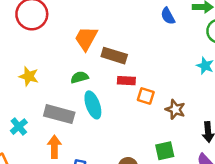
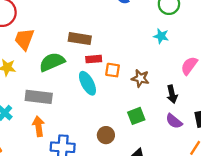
orange trapezoid: (86, 38) -> (24, 39), moved
green semicircle: (80, 77) -> (52, 62), size x1.6
cyan ellipse: (93, 105) -> (87, 83), moved

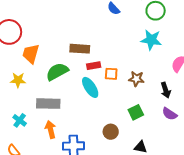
cyan star: (161, 36) -> (151, 40), size x1.5

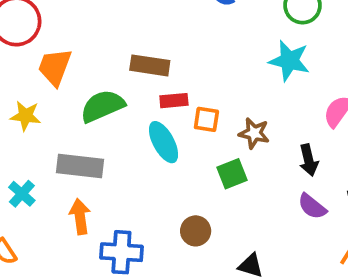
green square: (136, 112) -> (232, 174), moved

